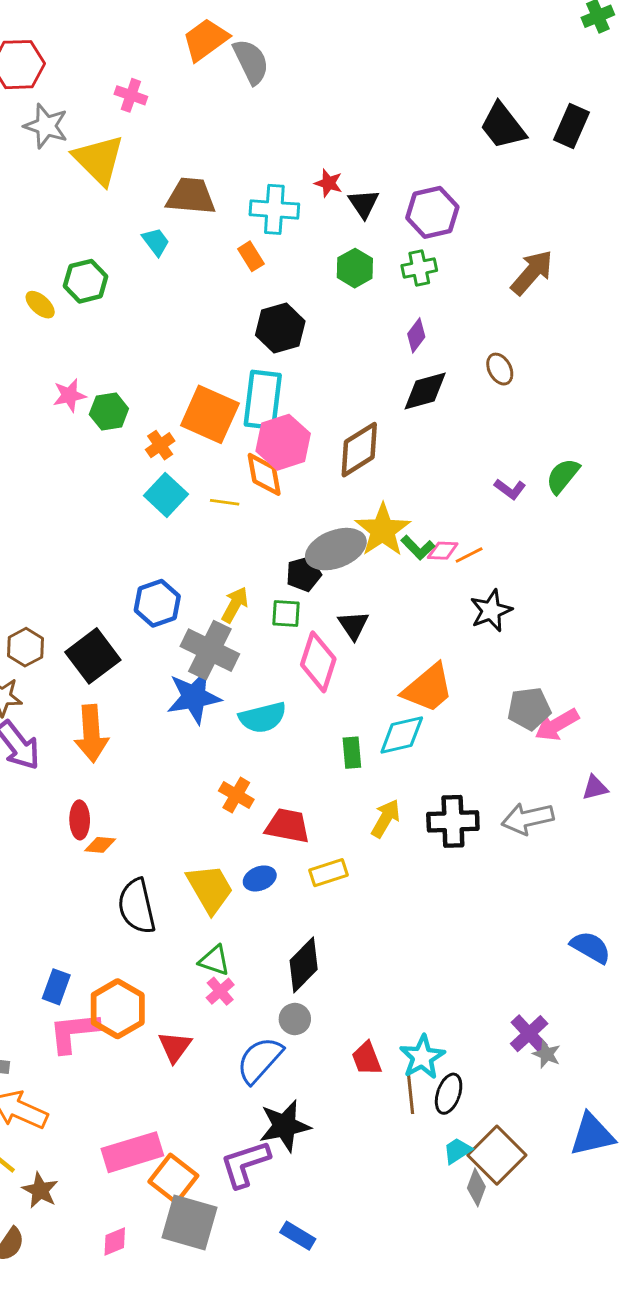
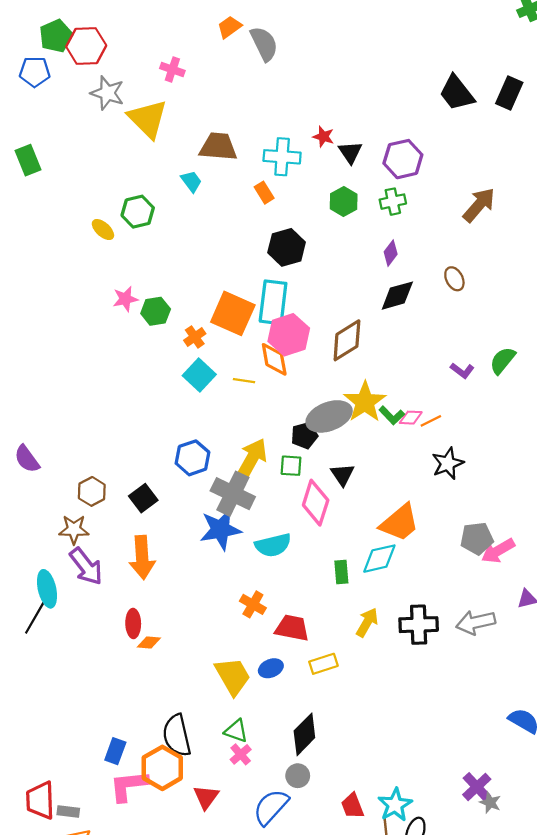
orange trapezoid: (206, 40) -> (229, 27), size x0.7
yellow arrow: (235, 605) -> (252, 459), size x1.5
black square: (93, 656) -> (143, 498), size x0.7
black semicircle: (137, 906) -> (177, 735), moved

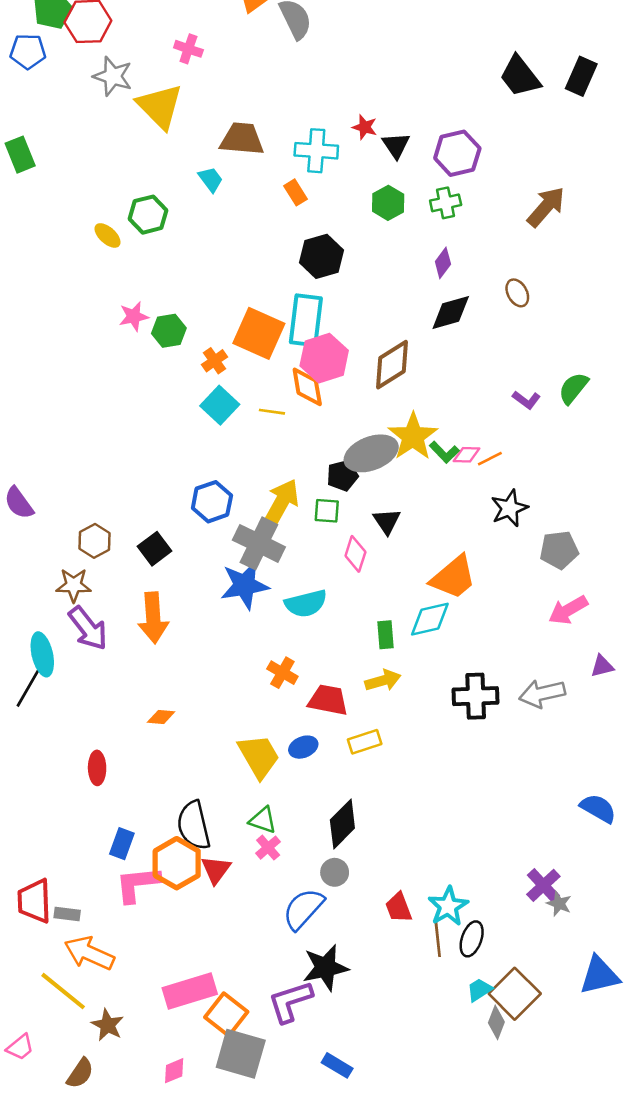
pink diamond: (316, 503) -> (355, 554), size x0.7
gray pentagon: (477, 538) -> (559, 550), moved
yellow arrow: (367, 622) -> (383, 680), moved, turned 44
red ellipse: (133, 623) -> (97, 768), moved
red triangle: (206, 797) -> (216, 870), moved

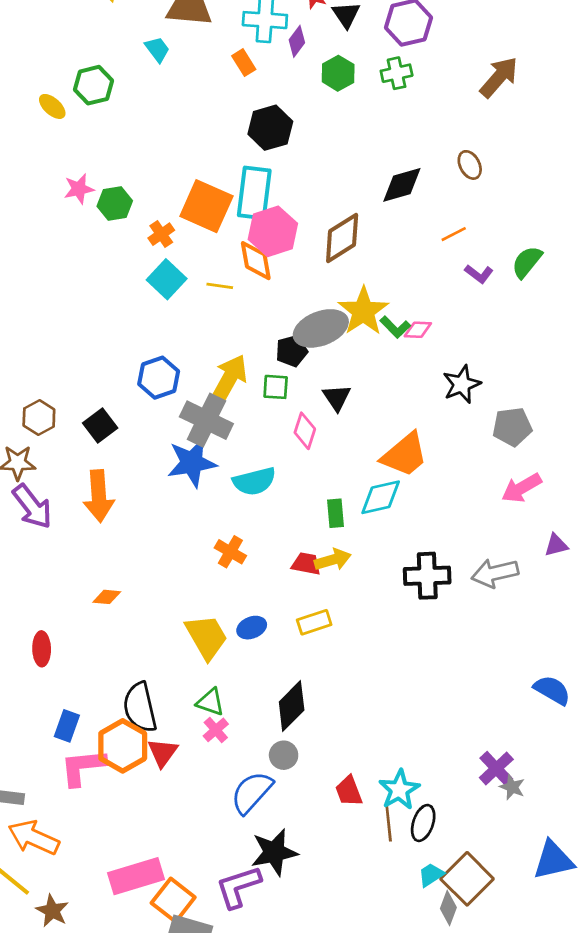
purple diamond: (443, 263) -> (297, 41), moved
orange line: (490, 459) -> (454, 234), moved
red trapezoid: (328, 700) -> (306, 564), moved, size x0.7

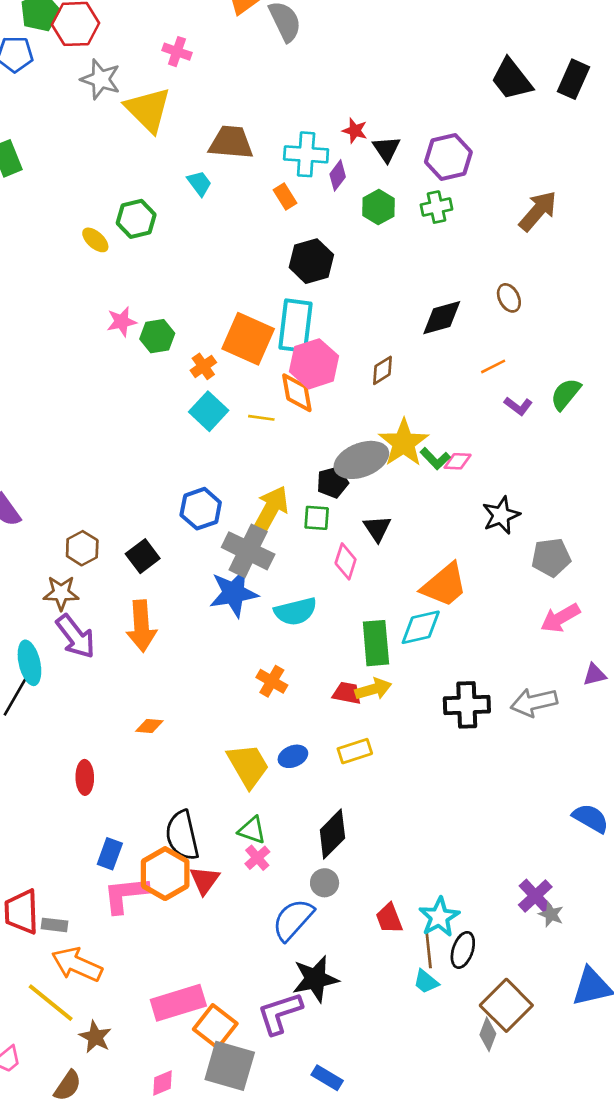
brown diamond: (342, 238) -> (382, 370), size x0.6
green rectangle: (335, 513) -> (376, 643), size x1.6
cyan trapezoid: (431, 875) -> (426, 982), moved, turned -108

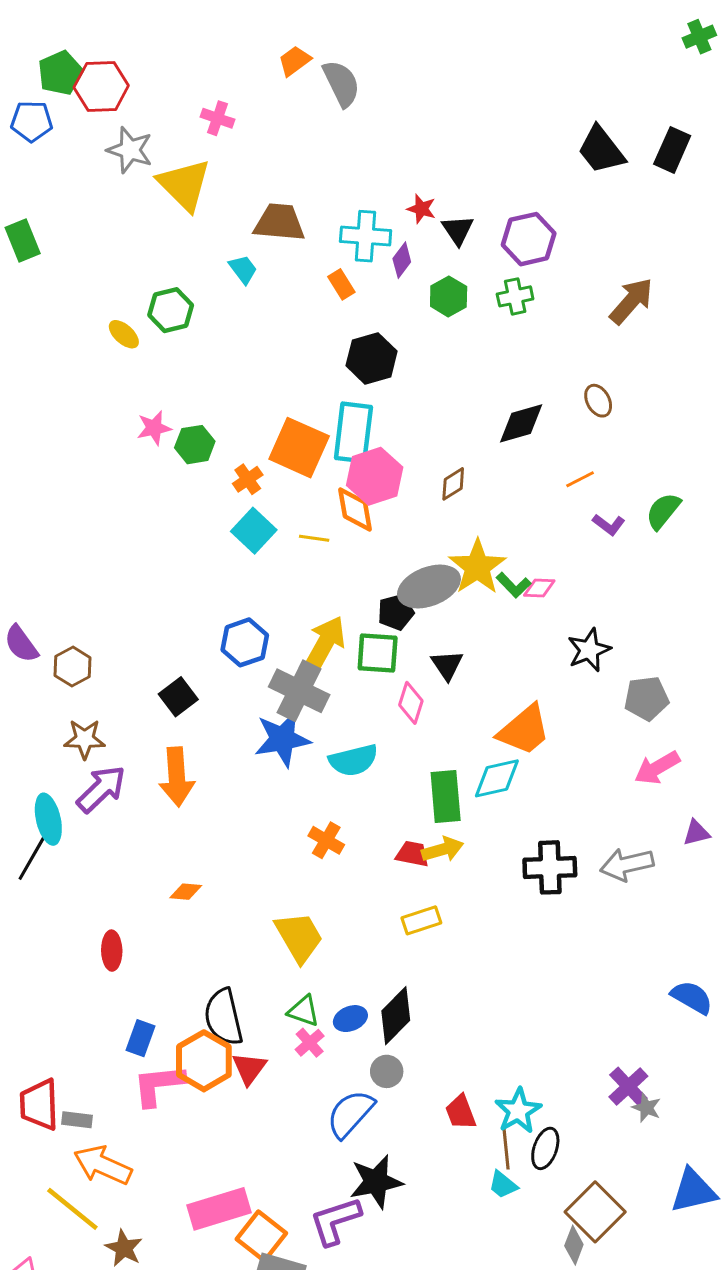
green square: (317, 518) -> (378, 653), size x1.4
brown hexagon: (82, 548) -> (72, 667), moved
purple arrow: (76, 636) -> (101, 789), turned -96
blue ellipse: (293, 756) -> (350, 1019), moved

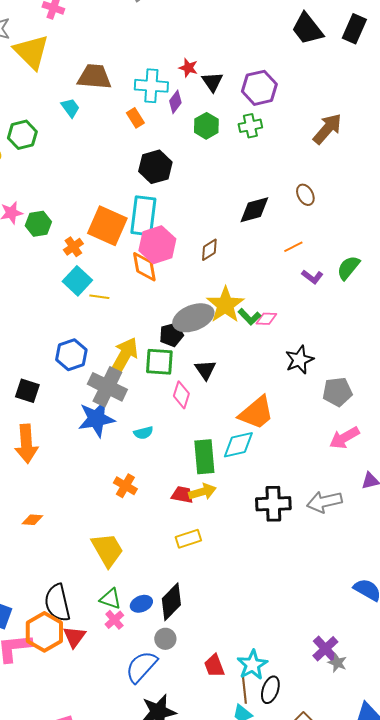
yellow line: (314, 538) -> (99, 297), moved
black square: (178, 697) -> (27, 391), turned -35
cyan semicircle: (353, 760) -> (143, 433), size x0.6

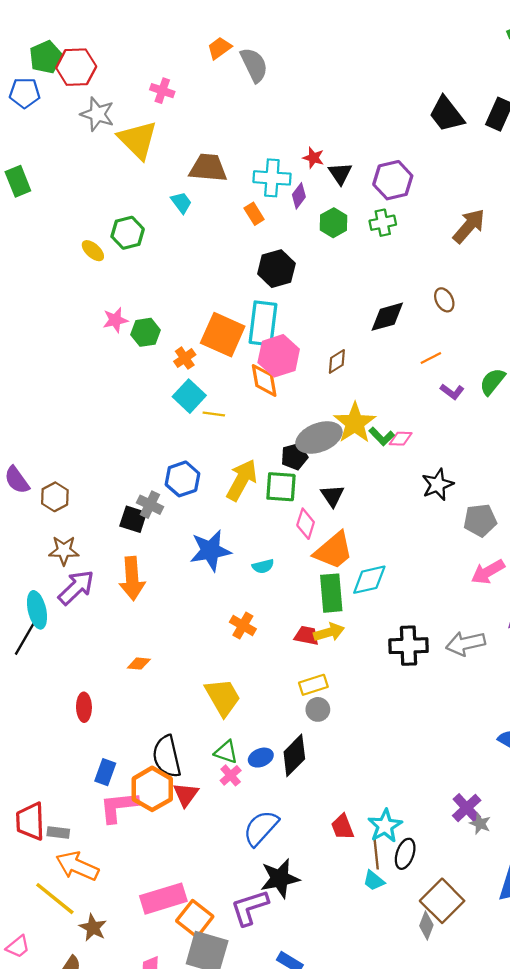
gray cross: (107, 387) -> (150, 505), moved, size x0.6
orange trapezoid: (256, 413) -> (334, 551), moved
gray circle: (165, 639) -> (318, 709), moved

